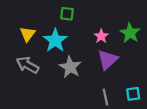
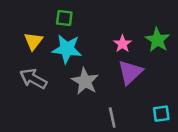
green square: (67, 14) -> (64, 18), moved
cyan star: (55, 40) -> (67, 49), turned -30
gray line: (105, 97) -> (112, 117), moved

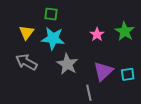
purple triangle: (130, 72) -> (103, 71), moved
cyan square: (161, 114) -> (128, 74), moved

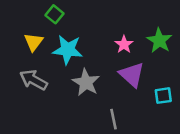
green square: (51, 14) -> (55, 14), moved, turned 32
purple triangle: (103, 71) -> (132, 75), moved, turned -35

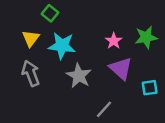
green star: (159, 41) -> (146, 37), turned 30
gray arrow: (34, 80) -> (31, 73), turned 40
gray line: (113, 119) -> (104, 109), turned 54

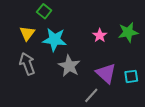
purple triangle: (121, 68) -> (106, 73), moved

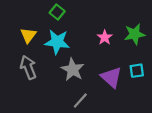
green square: (44, 11) -> (57, 12), moved
cyan square: (131, 76) -> (137, 71), moved
gray line: (91, 95) -> (80, 101), moved

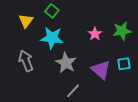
yellow triangle: (28, 35) -> (26, 21), moved

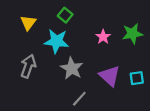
green square: (52, 11) -> (65, 15), moved
gray arrow: (26, 61) -> (28, 66), turned 40
cyan square: (124, 64) -> (137, 78), moved

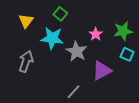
gray star: (72, 68) -> (77, 51), moved
purple triangle: (110, 76) -> (102, 71), turned 50
cyan square: (137, 78) -> (127, 54), moved, turned 32

